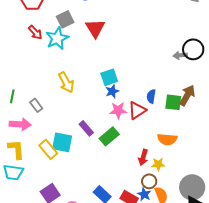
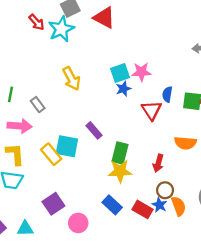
red triangle: (95, 28) -> (104, 18), turned -30
pink star: (118, 110) -> (141, 72), moved
red triangle: (137, 110) -> (152, 110), turned -30
green rectangle: (109, 136) -> (120, 153), moved, turned -36
yellow star: (158, 164) -> (120, 171), moved, size x1.5

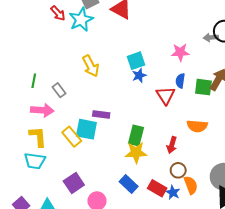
pink star: (141, 72) -> (180, 52), moved
purple rectangle: (94, 130) -> (101, 114), moved, turned -42
blue star: (159, 205) -> (173, 192), moved

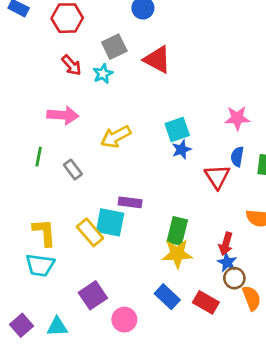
cyan star: (81, 20) -> (103, 74), size x0.6
yellow arrow: (91, 66) -> (116, 137), turned 90
pink arrow: (42, 110) -> (63, 115), moved
blue star: (173, 192) -> (227, 262), moved

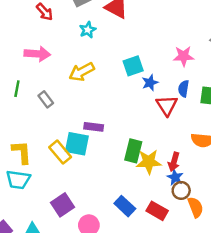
cyan star: (103, 74) -> (88, 30), moved
blue star: (182, 149) -> (150, 83), moved
yellow star: (177, 254) -> (149, 162), moved

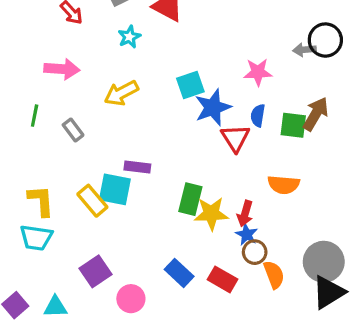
blue star: (150, 83) -> (213, 107), size x1.6

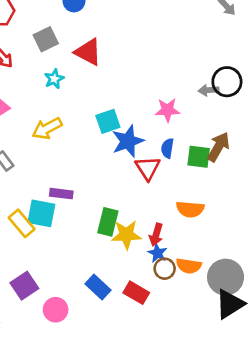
orange semicircle: (274, 275) -> (189, 266), moved, turned 120

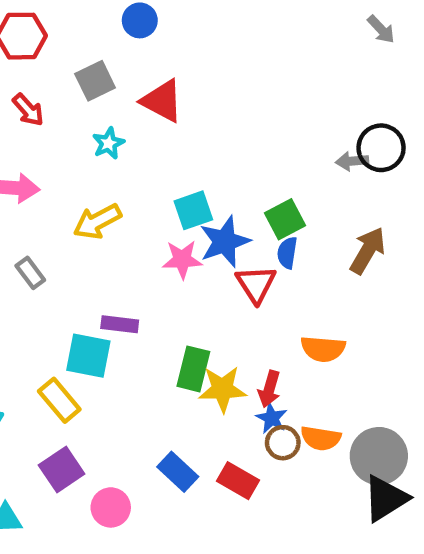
pink star: (167, 110) -> (182, 259), moved
green square: (199, 157) -> (285, 219), moved, turned -35
yellow rectangle: (22, 223) -> (59, 400), moved

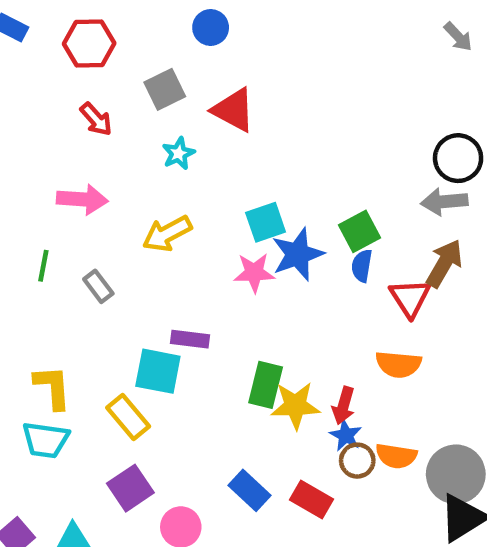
gray arrow: (352, 161) -> (444, 202), moved, size x1.4
red triangle: (256, 284) -> (410, 298), moved

